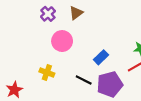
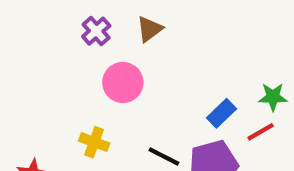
blue rectangle: (101, 57) -> (222, 113), moved

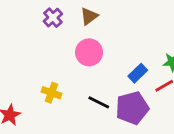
pink circle: (123, 82) -> (89, 52), moved

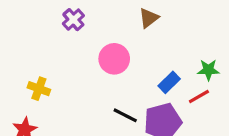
brown triangle: (89, 16) -> (149, 18), moved
yellow cross: (51, 93) -> (39, 89), moved

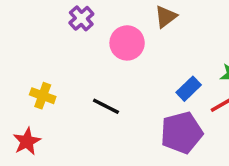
pink circle: (114, 59) -> (127, 43), moved
black line: (125, 115) -> (106, 106), moved

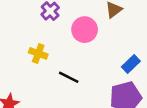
yellow cross: (43, 96) -> (38, 53), moved

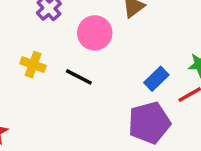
black line: (69, 77) -> (79, 77), moved

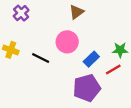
pink circle: (95, 33) -> (67, 42), moved

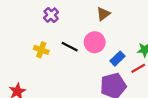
black line: (41, 58) -> (70, 47), moved

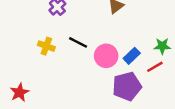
pink circle: (95, 42) -> (106, 56), moved

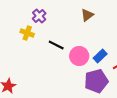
yellow cross: (46, 46) -> (27, 33), moved

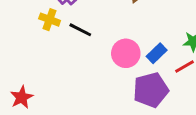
black line: (56, 45) -> (80, 30), moved

